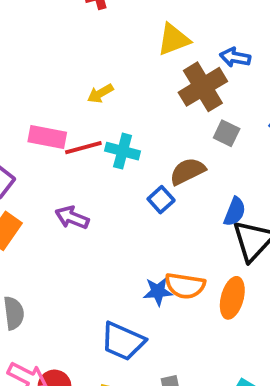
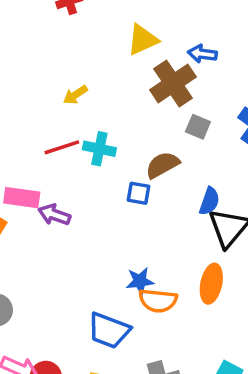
pink rectangle: (47, 137) -> (22, 198), moved
blue square: (161, 200) -> (138, 193), turned -35
orange semicircle: (185, 286) -> (158, 301), moved

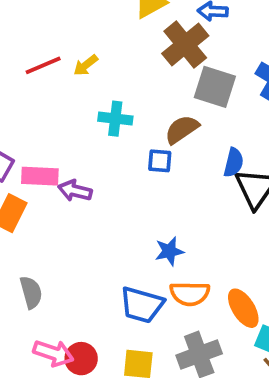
gray square: (198, 127) -> (215, 87), size x1.6
red line: (62, 147) -> (43, 65), moved
orange ellipse: (211, 284) -> (243, 308), moved, turned -39
orange semicircle: (158, 301) -> (190, 294), moved

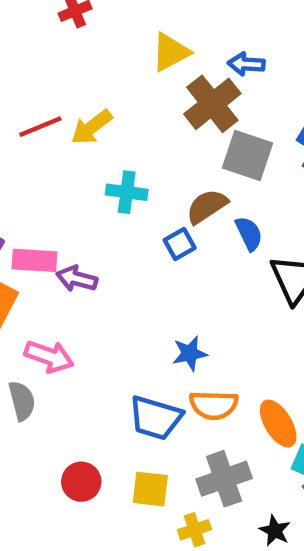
yellow arrow: (86, 65) -> (92, 127), size x1.4
blue square: (160, 161) -> (180, 244), turned -35
blue semicircle: (234, 162) -> (249, 234), moved, turned -40
pink arrow: (53, 353) -> (49, 356), moved

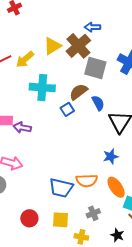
yellow triangle: (171, 52) -> (52, 46), moved
cyan cross: (127, 192) -> (42, 88), size x1.4
blue star: (190, 353) -> (111, 156), moved
gray cross: (224, 479) -> (93, 213), size x0.6
yellow cross: (195, 530) -> (81, 237), turned 32

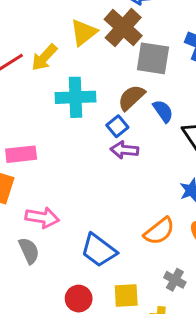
purple arrow: (22, 128) -> (124, 150), moved
orange semicircle: (87, 181) -> (159, 231), turned -30
blue trapezoid: (61, 188) -> (99, 250), moved, turned 30
gray cross: (93, 213) -> (175, 280), turned -32

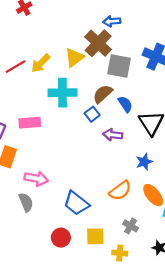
yellow triangle: (84, 32) -> (74, 58), moved
purple arrow: (124, 150) -> (113, 135), moved
pink rectangle: (21, 154) -> (30, 123), moved

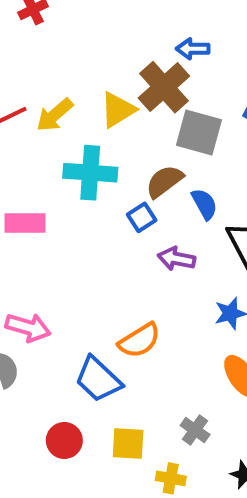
orange semicircle: (120, 191) -> (139, 340), moved

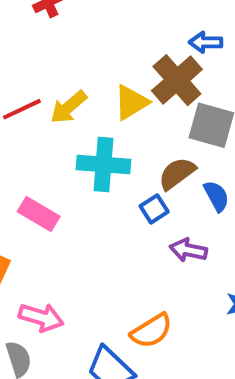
pink rectangle: (25, 223) -> (39, 214), turned 30

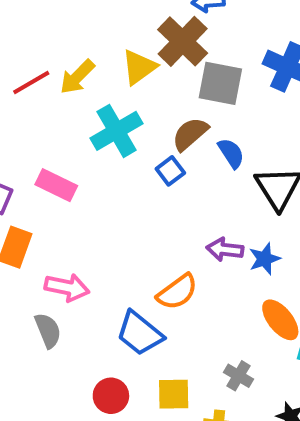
cyan cross: (103, 164) -> (117, 131), turned -30
purple arrow: (188, 250) -> (225, 249), moved

